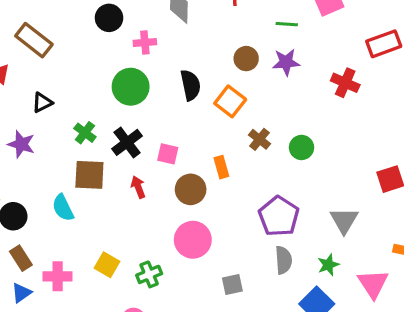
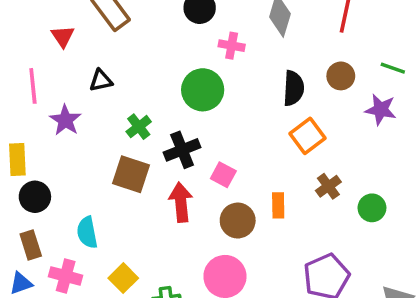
brown circle: (246, 59) -> (341, 76), moved
black semicircle: (190, 85) -> (294, 88), moved
red arrow: (138, 187) -> (181, 202), size x1.5
cyan semicircle: (63, 208) -> (87, 232), moved

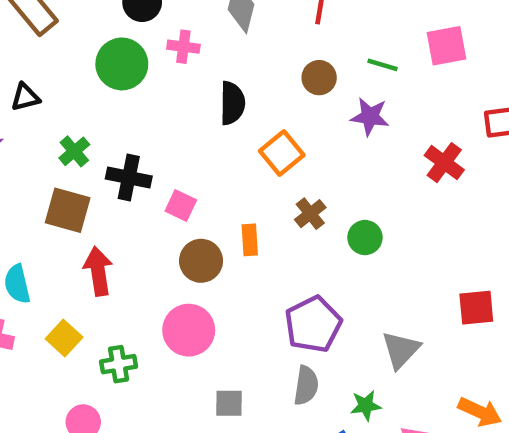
black semicircle: (294, 88) -> (232, 103), moved
green circle: (203, 90) -> (122, 64), moved
black cross: (182, 150) -> (129, 177), turned 36
red arrow: (181, 202) -> (98, 271), moved

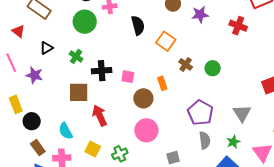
green cross: (74, 151) -> (76, 56), moved

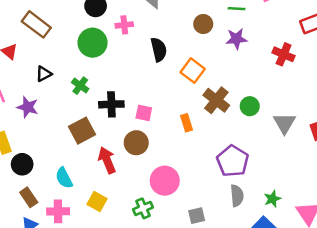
brown cross: (186, 64) -> (216, 100), size x1.5
brown square: (79, 92) -> (82, 131), turned -30
brown circle: (143, 98) -> (136, 143), moved
gray triangle: (242, 113) -> (284, 123), moved
green cross: (120, 154) -> (143, 208), moved

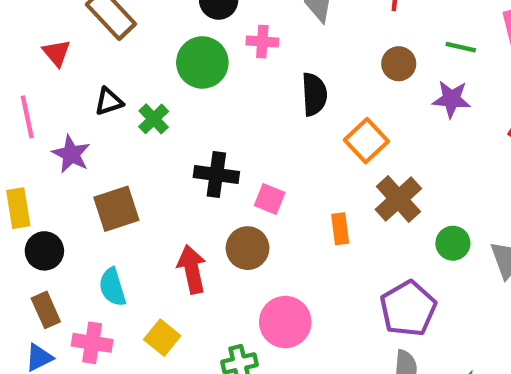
green cross: (80, 86) -> (154, 119), moved
green circle: (250, 106) -> (453, 243), moved
brown square: (82, 131) -> (116, 209), moved

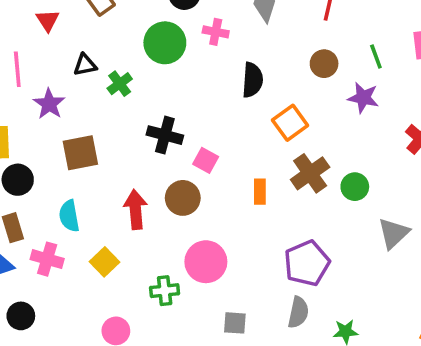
green line: (461, 47) -> (376, 57), turned 50
green circle: (453, 243) -> (355, 187), moved

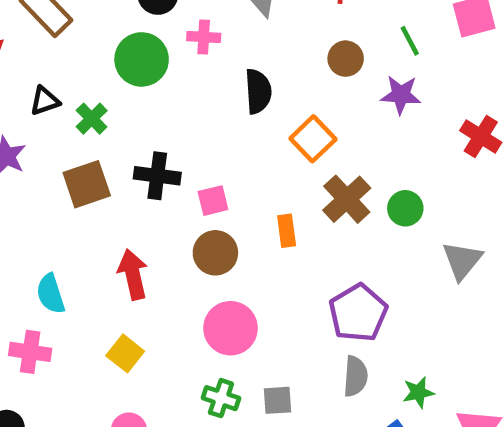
brown square: (80, 153) -> (87, 184), moved
pink square: (206, 160) -> (213, 201), turned -35
brown circle: (183, 198) -> (215, 253), moved
yellow square: (105, 262) -> (125, 353), moved
green cross: (165, 291) -> (221, 398), moved, turned 32

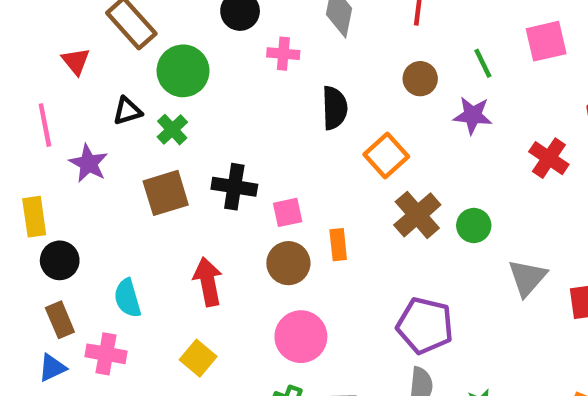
green circle: (142, 59) -> (183, 71), moved
orange rectangle: (287, 231) -> (338, 245), moved
purple pentagon: (358, 313) -> (425, 326), turned -30

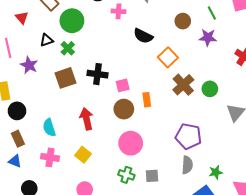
black semicircle: (335, 108) -> (143, 36), turned 120
pink cross: (106, 354) -> (50, 157), moved
blue triangle: (52, 368) -> (15, 161), turned 48

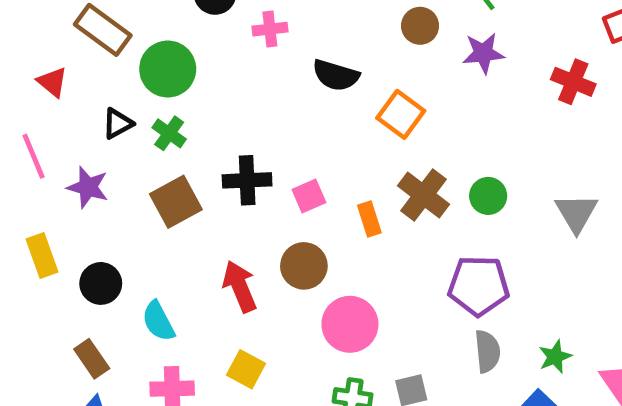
brown cross: (183, 85) -> (423, 195), moved
green circle: (210, 89) -> (488, 196), moved
brown circle: (124, 109) -> (304, 266), moved
black circle: (17, 111) -> (101, 283), moved

